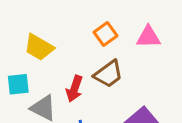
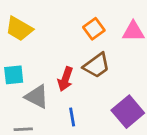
yellow trapezoid: (39, 47) -> (19, 29), moved

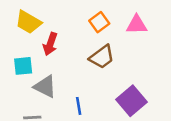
red arrow: (65, 79) -> (50, 44), moved

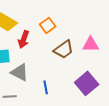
orange square: (99, 22) -> (48, 25), moved
pink triangle: (137, 25) -> (91, 44), moved

